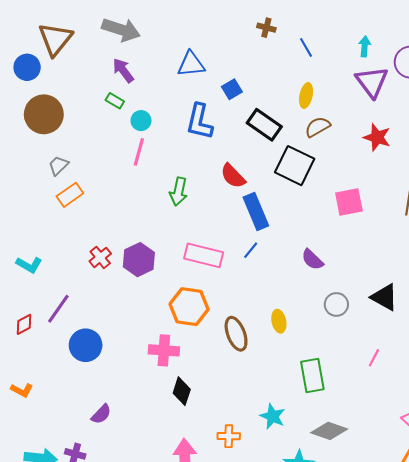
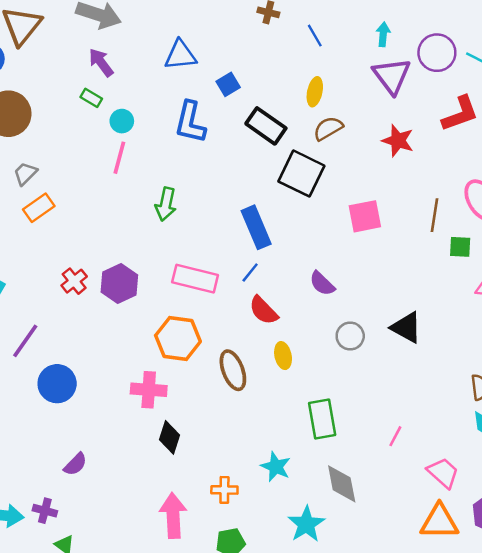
red semicircle: (233, 176) -> (263, 310), moved
pink line: (374, 358) -> (395, 436), moved
gray diamond: (329, 431) -> (342, 484), turned 60

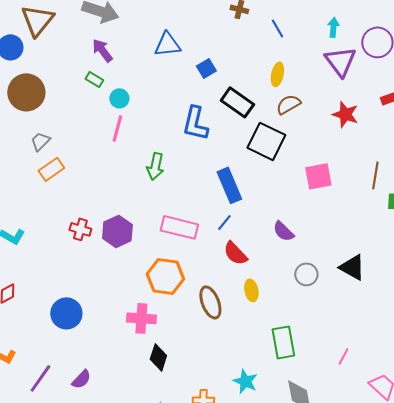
blue L-shape: (190, 122) -> (195, 123), moved
red cross: (74, 281) -> (80, 229), turned -35
purple line: (25, 341) -> (40, 378), moved

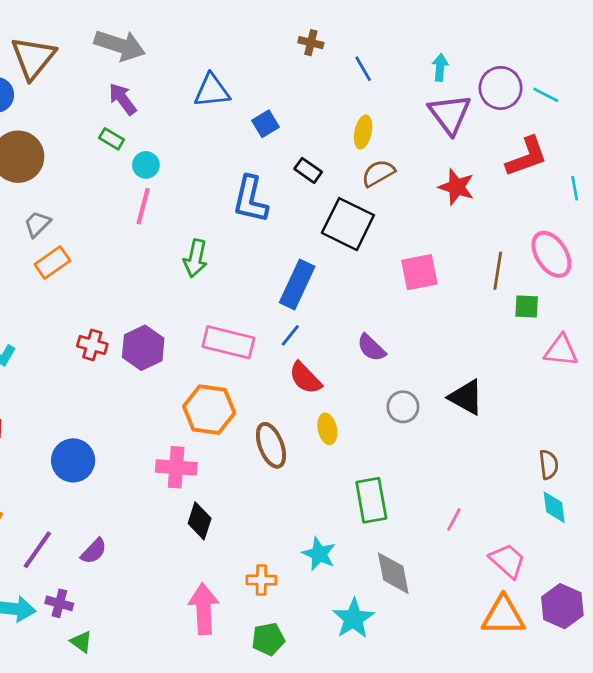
black rectangle: (237, 102) -> (308, 170), size x0.6
blue rectangle: (229, 185) -> (297, 285), turned 48

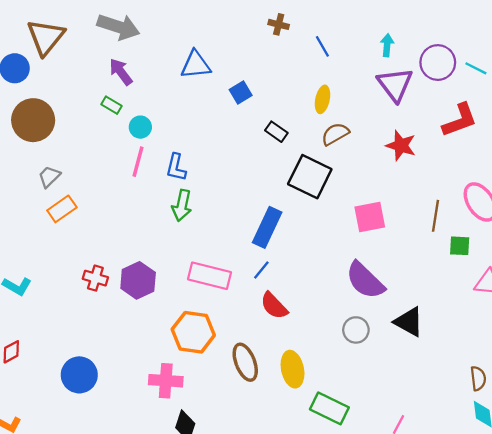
blue L-shape: (250, 199) -> (176, 167), moved, size x0.7
purple semicircle: (371, 348) -> (365, 280), moved, size x1.6
yellow ellipse: (327, 429) -> (293, 369), moved, size x1.4
green rectangle: (371, 500) -> (329, 408), turned -54

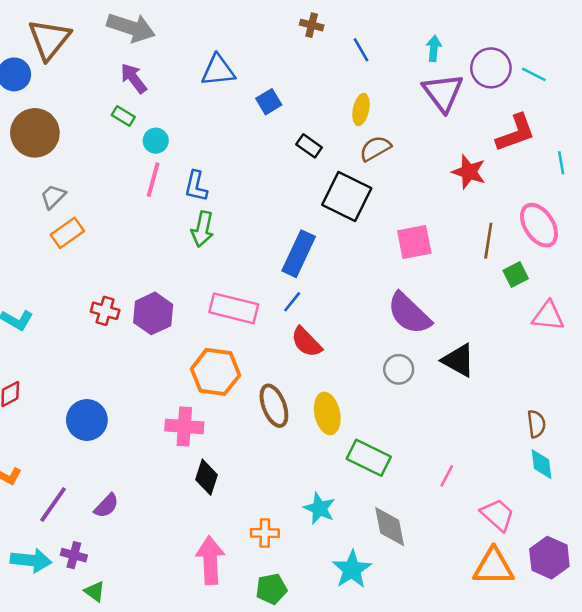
red star: (401, 146) -> (469, 172), moved
green square: (460, 246) -> (516, 274), turned -30

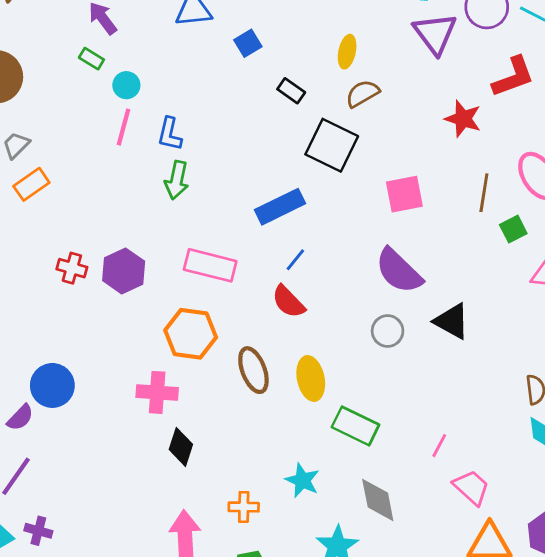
blue rectangle: (299, 254) -> (280, 207), turned 39
blue line: (292, 302) -> (295, 260), moved
purple semicircle: (106, 506) -> (20, 418), moved
pink trapezoid: (497, 515) -> (471, 487), moved

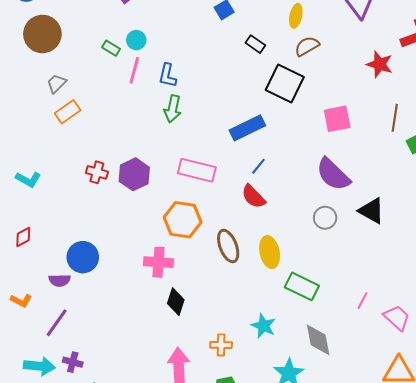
green rectangle: (91, 59) -> (111, 48), moved
purple semicircle: (20, 418) -> (60, 280), turned 45
pink trapezoid: (471, 487) -> (397, 318), moved

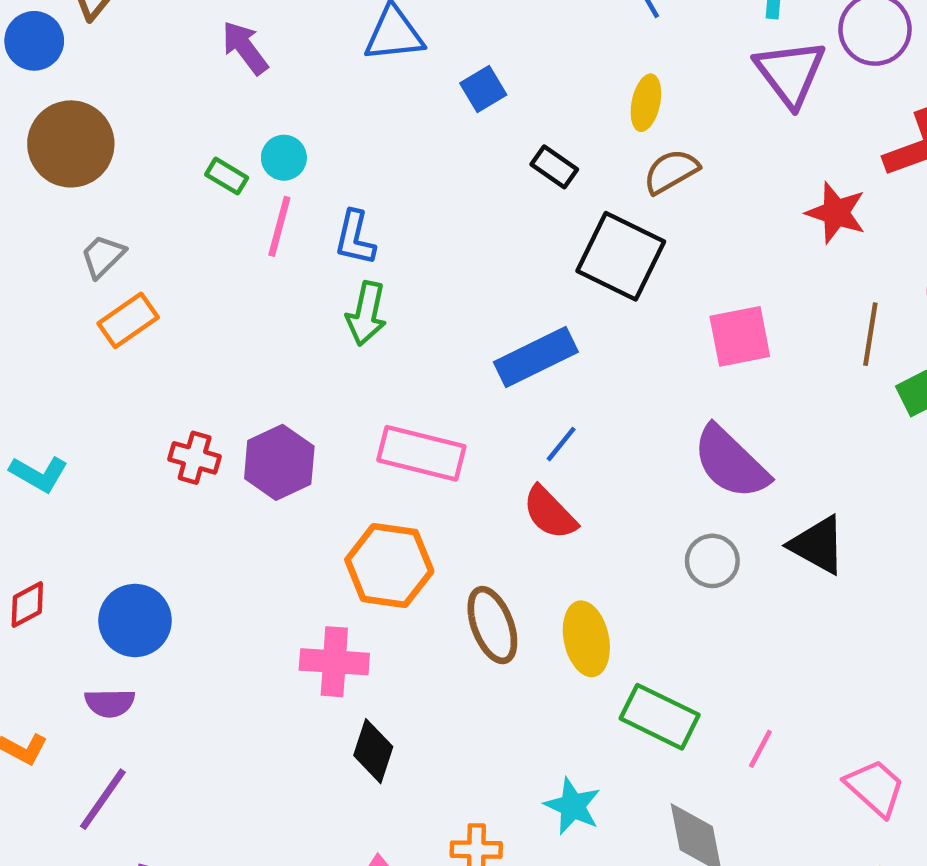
blue circle: (83, 257) -> (135, 620), moved
pink line: (362, 301) -> (760, 749), moved

